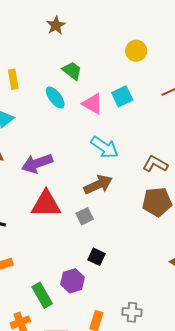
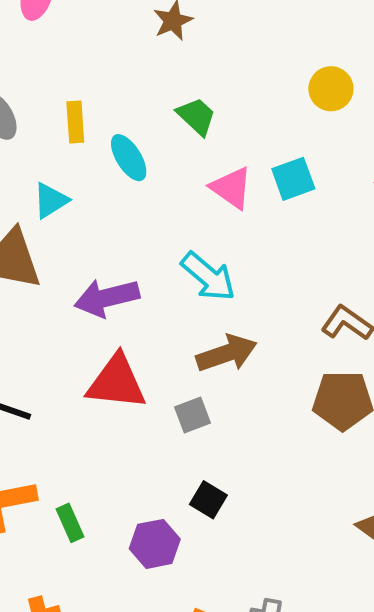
cyan ellipse: (55, 97) -> (129, 158), moved
cyan arrow: (104, 147) -> (208, 277), moved
green rectangle: (42, 295) -> (70, 523), moved, size x0.7

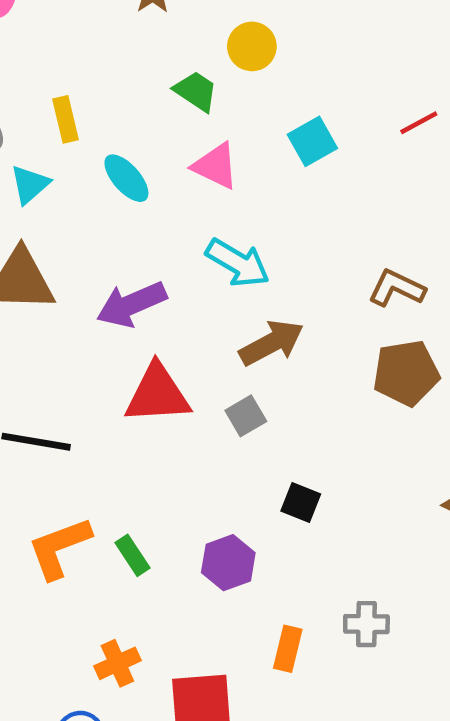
yellow circle: (331, 89) -> (252, 46), moved
cyan ellipse: (129, 158) -> (126, 178), moved
pink triangle: (231, 188) -> (216, 166), moved
cyan triangle: (51, 200) -> (30, 184), moved
black square: (208, 500) -> (301, 502), moved

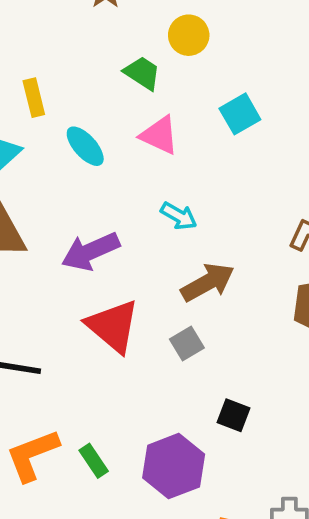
cyan arrow: (238, 263) -> (179, 216), size x0.7
red triangle: (157, 394) -> (113, 326), turned 44
purple hexagon: (228, 563) -> (174, 466), size x1.4

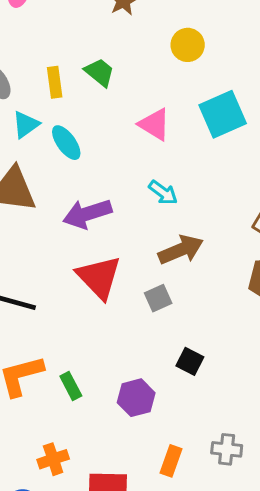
green trapezoid: (142, 73) -> (100, 72), moved
cyan square: (240, 114) -> (223, 114), size x1.4
cyan ellipse: (85, 146) -> (66, 143), moved
purple hexagon: (174, 466) -> (136, 398), size x0.7

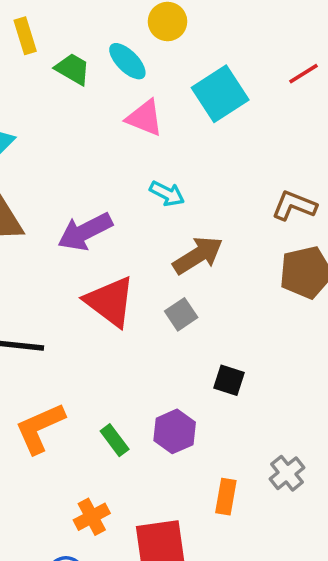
yellow rectangle: (55, 82) -> (25, 36), moved
cyan ellipse: (66, 143) -> (127, 61), moved
green rectangle: (71, 386) -> (115, 440), moved
gray cross: (227, 449) -> (287, 473), turned -36

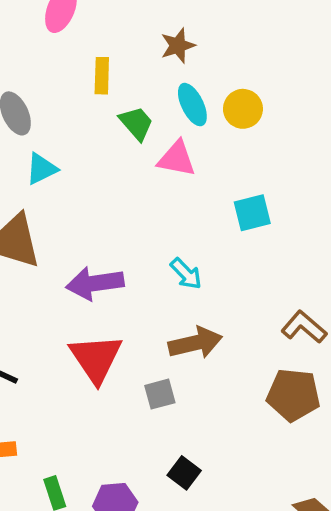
cyan ellipse: (127, 61) -> (192, 105), moved
cyan square: (220, 94) -> (252, 213), moved, size x0.7
pink triangle: (145, 118) -> (177, 159), moved, turned -30

